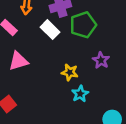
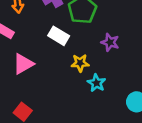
white rectangle: (50, 30) -> (59, 36), moved

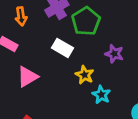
yellow star: (80, 63) -> (85, 75), turned 30

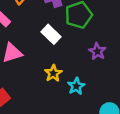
yellow star: (85, 75) -> (53, 73), moved

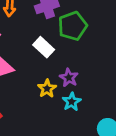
purple star: (97, 51) -> (69, 78), moved

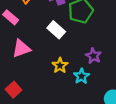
purple star: (69, 78) -> (93, 56), moved

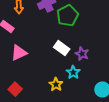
white rectangle: (56, 30) -> (62, 48), moved
yellow star: (60, 65) -> (56, 84), moved

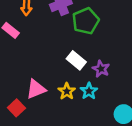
pink triangle: (19, 53) -> (36, 89), moved
yellow star: (56, 84) -> (67, 91), moved

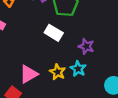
white rectangle: (76, 60) -> (54, 33), moved

